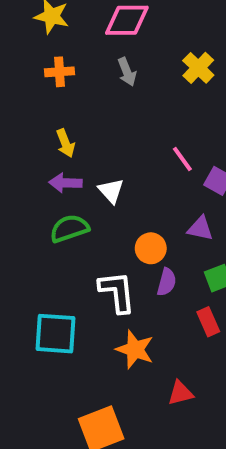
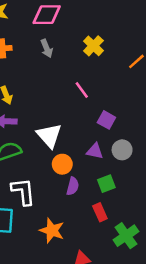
pink line: (182, 159) -> (82, 90), moved
white triangle: (111, 191) -> (49, 136), moved, size x1.5
white L-shape: (117, 292) -> (23, 191), moved

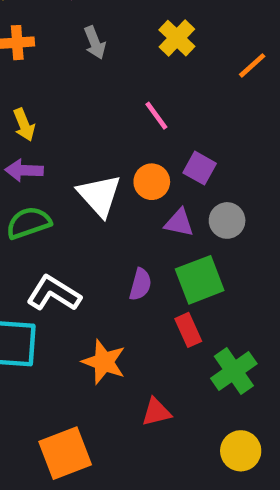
orange circle: (62, 164) -> (152, 182), moved
green square: (106, 184) -> (200, 280), size x1.5
white L-shape: (23, 191) -> (54, 293), turned -52

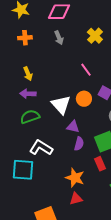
purple triangle: (179, 223) -> (73, 127), moved
orange star: (104, 362) -> (75, 178), moved
red triangle: (156, 412) -> (76, 199), moved

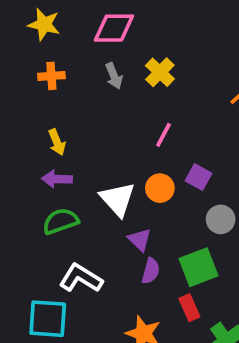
yellow cross: (95, 36) -> (160, 72), moved
pink line: (86, 70) -> (164, 135), turned 64
purple triangle: (73, 127) -> (140, 240), turned 32

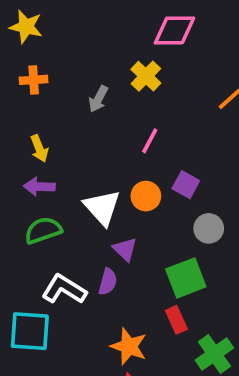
pink diamond: (114, 28) -> (174, 30), moved
gray arrow: (114, 76) -> (98, 99), moved, turned 50
purple semicircle: (151, 271) -> (108, 282), moved

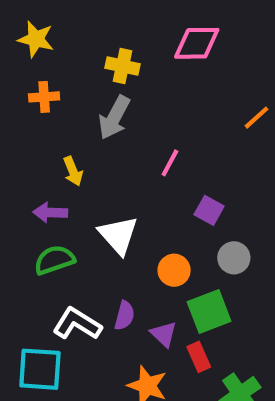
yellow cross: (146, 76) -> (122, 66), moved, turned -32
gray arrow: (98, 99) -> (114, 118), size x1.5
yellow arrow: (39, 148) -> (73, 171), moved
orange circle: (146, 196) -> (174, 270), moved
purple triangle: (125, 249) -> (164, 334), moved

